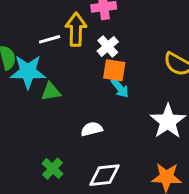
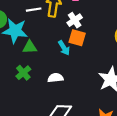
cyan arrow: (120, 88) -> (64, 48), moved
green cross: (53, 169) -> (23, 73), moved

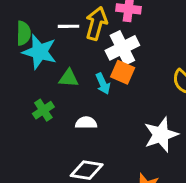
white cross: (75, 20) -> (122, 48), size x1.5
green triangle: (30, 47) -> (69, 78), moved

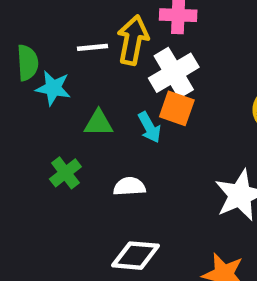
cyan star: (40, 52) -> (53, 88), size x0.7

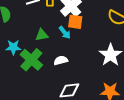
cyan star: (53, 88) -> (13, 47), moved
green cross: (65, 173) -> (31, 60), size x1.6

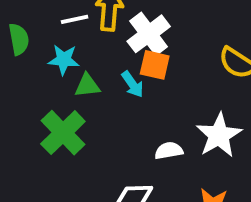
cyan star: (13, 47) -> (64, 60), moved
white semicircle: (61, 60) -> (169, 151), moved

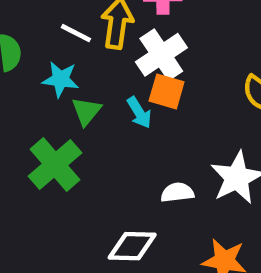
white line: (75, 19) -> (76, 33), turned 36
green triangle: (87, 86) -> (86, 111), turned -48

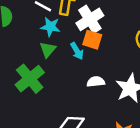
cyan star: (61, 79) -> (50, 27), moved
white semicircle: (177, 192) -> (96, 82), moved

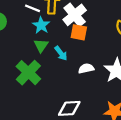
cyan star: (50, 27) -> (41, 25), turned 30
cyan arrow: (77, 51) -> (61, 53), moved

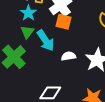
cyan arrow: (61, 53) -> (46, 41), size x1.5

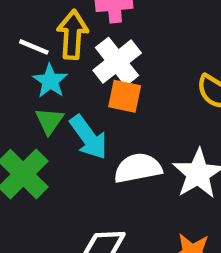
white semicircle: (68, 56) -> (138, 168), size x1.5

